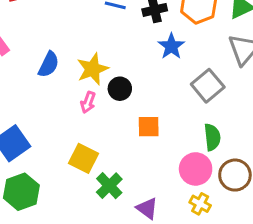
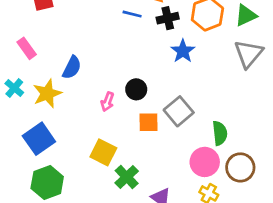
yellow star: (93, 69) -> (47, 93), moved
gray square: (208, 86) -> (179, 111), moved
orange square: (149, 127) -> (149, 122), moved

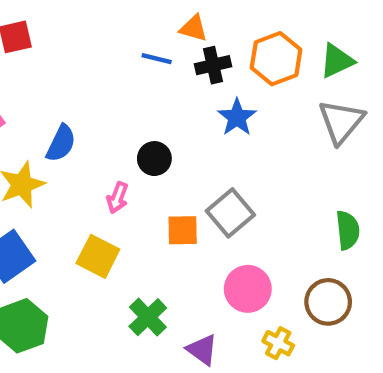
black circle: (136, 89) -> (154, 159), moved
green semicircle: (220, 133) -> (348, 230), moved
yellow square: (103, 152) -> (98, 256), moved
pink circle: (205, 162) -> (248, 289), moved

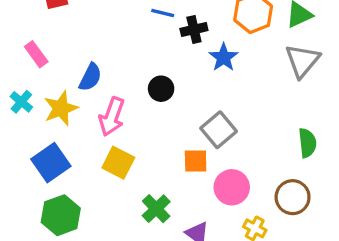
black cross: (213, 65) -> (194, 29), moved
pink arrow: (117, 198) -> (112, 117), moved, size x1.6
orange square: (183, 230) -> (196, 161), moved

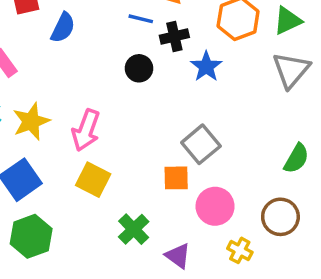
blue semicircle: (90, 77) -> (63, 28), moved
black circle: (161, 89) -> (139, 68), moved
green semicircle: (307, 143) -> (296, 158), turned 36

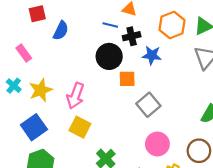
blue star: (206, 67) -> (152, 55), turned -30
black circle: (139, 68) -> (109, 56), size x1.5
orange square: (176, 178) -> (127, 79), moved

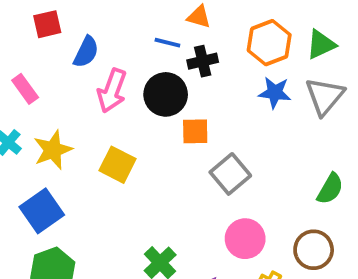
blue star: (152, 55) -> (275, 93), moved
pink arrow: (75, 96) -> (112, 91), moved
yellow square: (80, 127) -> (118, 165), moved

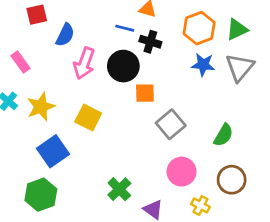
black cross: (203, 61) -> (150, 42), turned 30
green semicircle: (330, 189) -> (223, 135), moved
blue square: (42, 211) -> (53, 151), moved

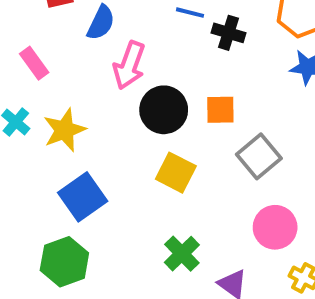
black circle: (123, 66) -> (164, 110), moved
yellow square: (88, 117) -> (176, 173), moved

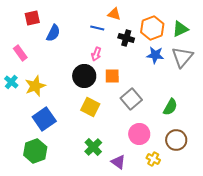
black cross: (228, 33) -> (126, 38), moved
pink arrow: (129, 65) -> (96, 54), moved, size x0.6

